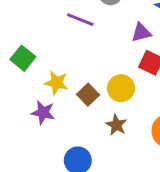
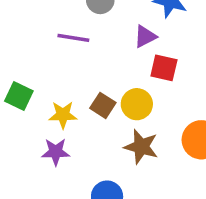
brown square: (88, 95) -> (103, 105), moved
brown star: (116, 125) -> (141, 147), size x1.4

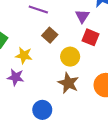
purple triangle: (145, 36) -> (82, 16), turned -40
brown square: (103, 105) -> (50, 35), moved

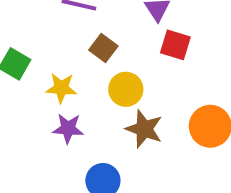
yellow circle: (70, 57) -> (126, 89), moved
purple star: (16, 77) -> (68, 128), moved

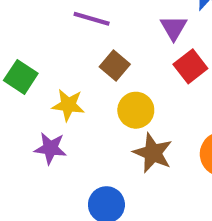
red square: (175, 45) -> (190, 66), turned 32
purple star: (68, 128) -> (50, 148), moved

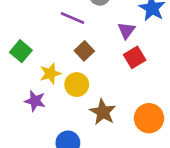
yellow star: (68, 105) -> (50, 74), turned -30
yellow circle: (136, 110) -> (77, 85), moved

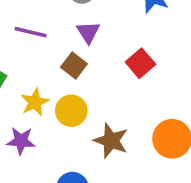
purple line: (73, 18) -> (30, 32), moved
purple triangle: (126, 30) -> (88, 32), moved

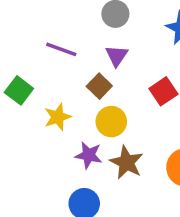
yellow circle: (71, 111) -> (111, 122), moved
purple star: (21, 141) -> (89, 155), moved

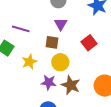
purple line: (61, 49) -> (21, 29), moved
brown square: (99, 86) -> (52, 42), turned -32

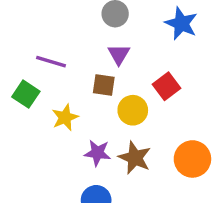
yellow circle: (60, 62) -> (133, 110), moved

